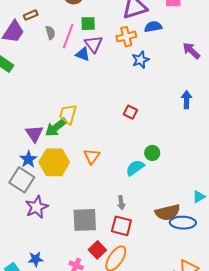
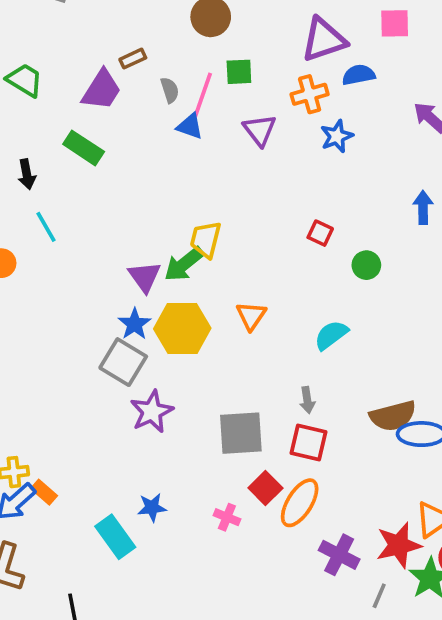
purple triangle: (94, 44) -> (260, 130), moved
blue triangle: (83, 54) -> (190, 126), moved
green circle: (152, 153) -> (366, 265), moved

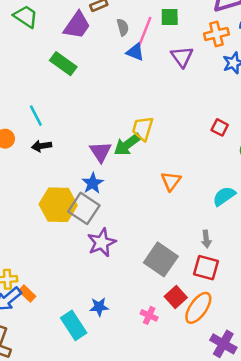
black arrow: (27, 174) -> (42, 146), moved, turned 90
yellow hexagon: (182, 329) -> (58, 205), moved
gray square: (241, 433) -> (161, 259), turned 36

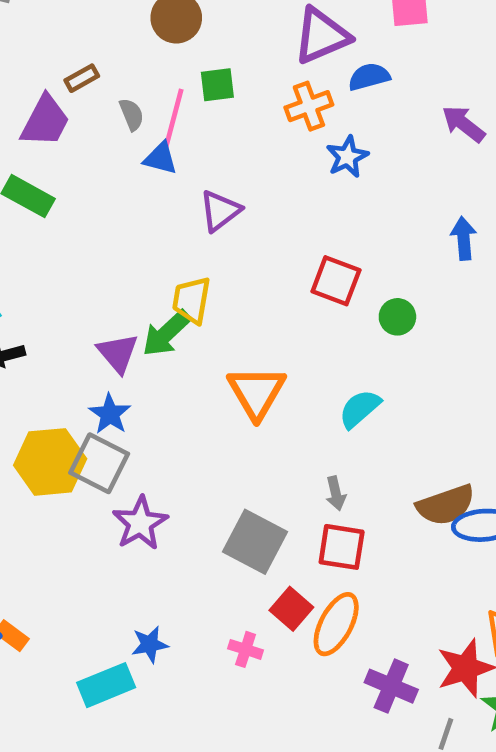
purple triangle: (182, 57) -> (220, 211), moved, turned 35
red square: (220, 127) -> (336, 281), size x1.5
orange triangle: (171, 181) -> (257, 392), size x1.5
cyan rectangle: (74, 325) -> (106, 685), turned -72

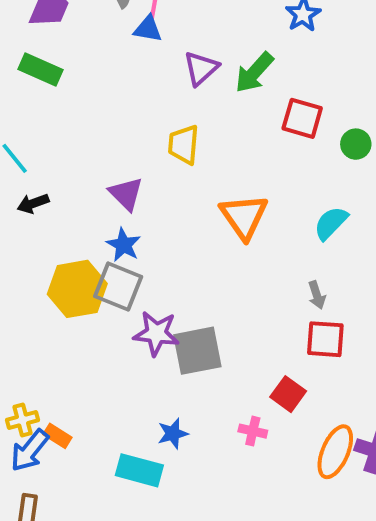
green arrow: (167, 333) -> (254, 72), moved
purple star: (140, 523) -> (156, 333), turned -30
gray square: (255, 542) -> (197, 351), moved, turned -34
orange ellipse: (336, 624) -> (335, 452), moved
cyan rectangle: (106, 685) -> (139, 470), turned 42

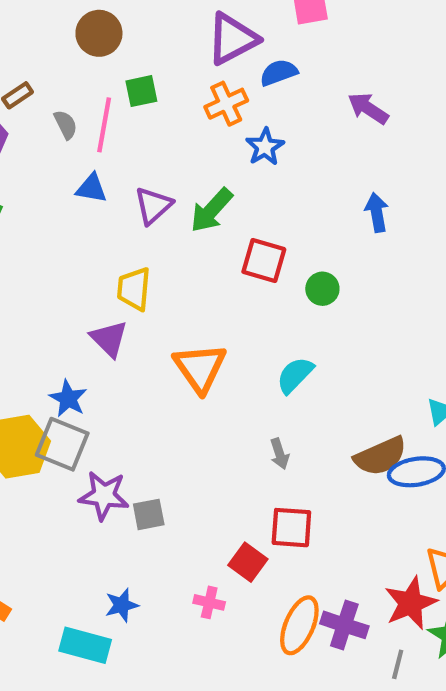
blue triangle: (148, 29) -> (91, 188), moved
purple triangle: (126, 194) -> (109, 339), moved
red square: (325, 339) -> (291, 528), moved
gray square: (197, 351) -> (149, 514), size x0.6

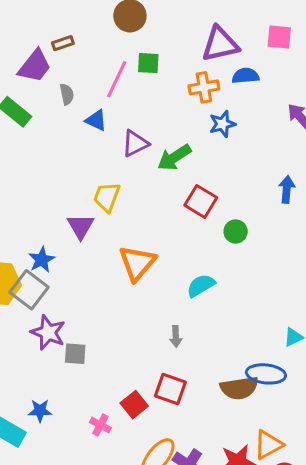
gray semicircle: (66, 125) -> (67, 94), moved
brown semicircle: (380, 456) -> (239, 388), moved

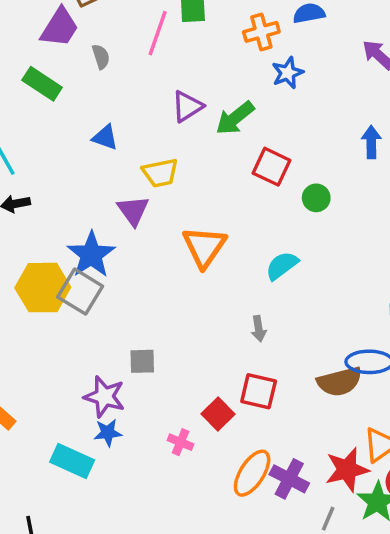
blue triangle: (96, 120) -> (105, 137), moved
yellow trapezoid: (107, 197) -> (160, 173), turned -116
blue star: (42, 260) -> (91, 255), size x1.5
purple star: (48, 333) -> (104, 397), moved

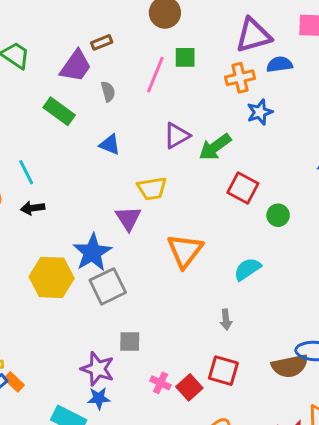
blue triangle: (105, 137) -> (110, 144), moved
gray square: (80, 292) -> (108, 286), moved, turned 30
pink cross: (181, 442) -> (161, 383), moved

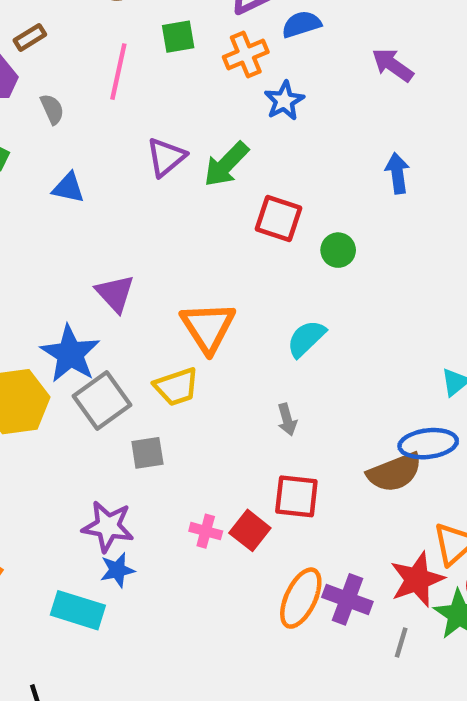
green square: (185, 57) -> (178, 37), moved
yellow trapezoid: (152, 189) -> (176, 387), moved
gray square: (130, 342) -> (147, 453), moved

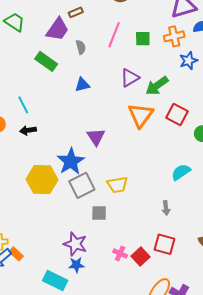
green square: (178, 37) -> (143, 39), moved
blue triangle: (68, 188) -> (82, 85), turned -35
orange triangle: (208, 327) -> (141, 115), moved

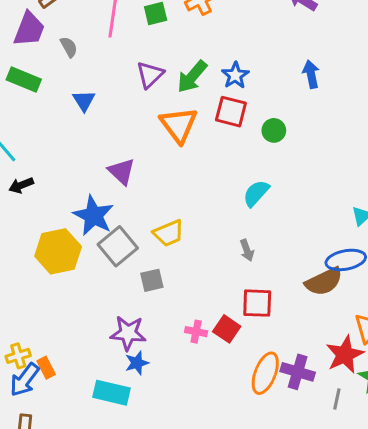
blue star: (188, 61) -> (235, 75), moved
blue triangle: (82, 85) -> (84, 101), turned -35
orange rectangle: (16, 254) -> (46, 368), turned 32

